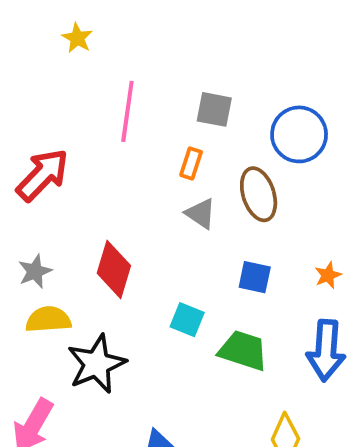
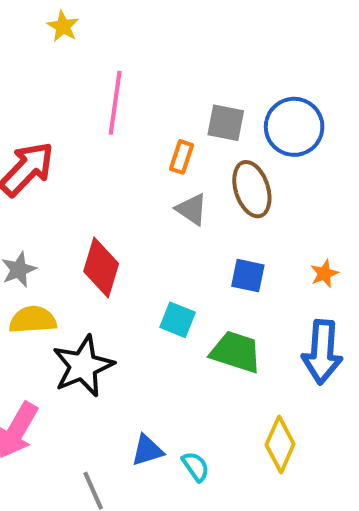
gray square: (214, 109) -> (226, 123), moved

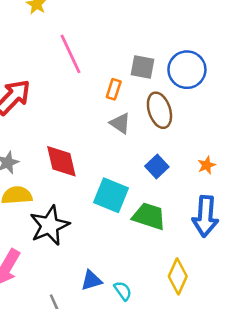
pink line: (115, 103) -> (70, 54), turned -33
red diamond: (101, 268) -> (61, 161), turned -30
blue square: (248, 276) -> (157, 167), turned 35
cyan square: (178, 320) -> (111, 195), size x1.5

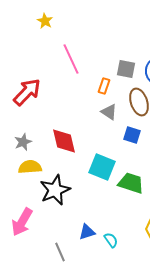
blue square: (157, 167) -> (132, 135), moved, turned -30

